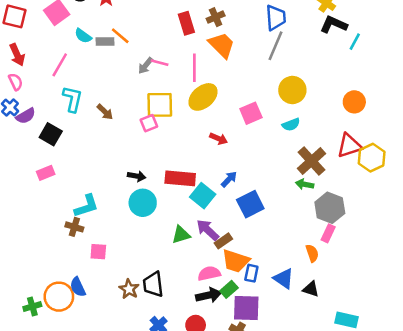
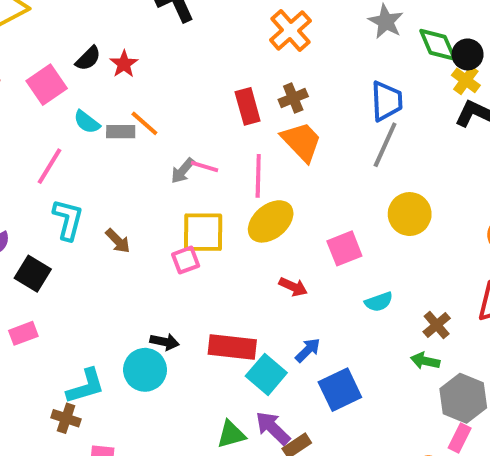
cyan semicircle: (291, 125) -> (379, 302), moved
brown cross: (312, 161) -> (437, 325), size x0.6
cyan circle: (143, 203) -> (145, 370), moved

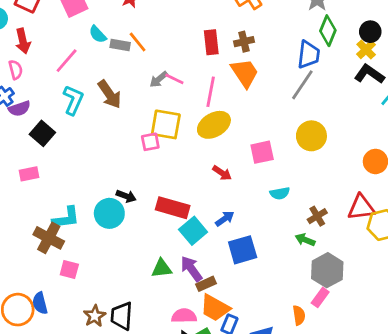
green diamond: (438, 45) -> (328, 31), moved, turned 36
brown arrow: (118, 241) -> (110, 94), moved, size x1.5
brown cross: (66, 418) -> (49, 238), size x1.5

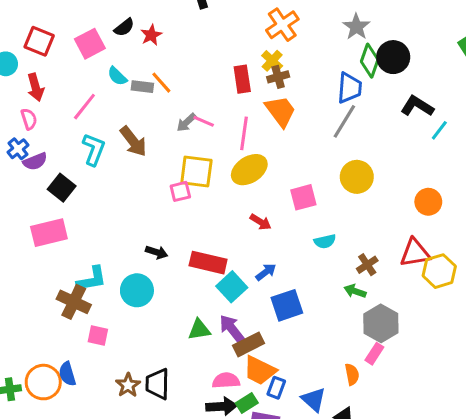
black circle: (370, 32) -> (393, 57), moved, size x1.4
yellow cross: (366, 49) -> (272, 61), moved
pink rectangle: (29, 174) -> (49, 233), size x1.6
cyan circle: (109, 213) -> (137, 290), moved
brown rectangle: (206, 284) -> (249, 344), size x1.4

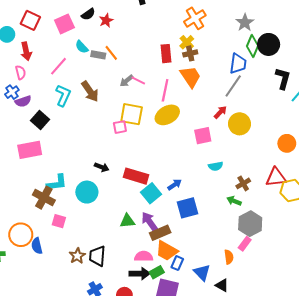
black L-shape: (417, 106) -> (283, 78), turned 70
red arrow: (261, 222) -> (220, 112), moved, turned -80
orange circle: (43, 382) -> (21, 235), moved

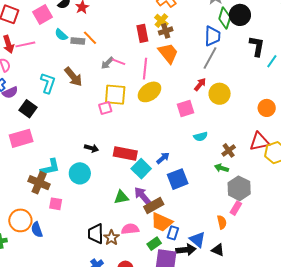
pink line: (58, 66) -> (25, 44), moved, turned 42
brown star: (77, 256) -> (111, 238), moved
pink semicircle: (144, 256) -> (130, 229), moved
black arrow: (140, 274) -> (186, 250), moved

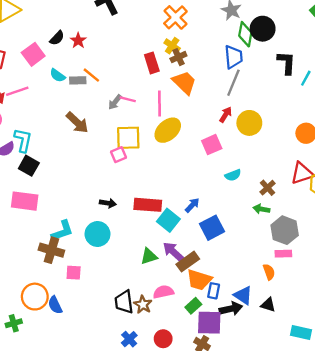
cyan L-shape: (48, 83) -> (23, 140), moved
pink rectangle: (21, 138) -> (25, 201), turned 30
pink rectangle: (236, 208) -> (283, 254), turned 64

